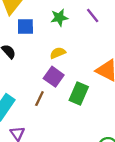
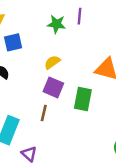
purple line: (93, 15) -> (80, 16), turned 56
green star: (59, 18) -> (56, 24), moved, turned 30

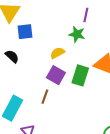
green star: (56, 24) -> (77, 34), moved
green rectangle: (83, 99) -> (80, 75), moved

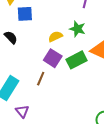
green star: (77, 34) -> (77, 29), moved
green rectangle: (80, 75) -> (77, 60), turned 42

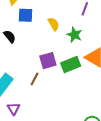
yellow semicircle: (55, 37) -> (54, 24), moved, turned 80
purple square: (53, 58) -> (48, 61), turned 36

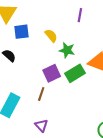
green star: (74, 35) -> (67, 50), moved
purple triangle: (14, 109) -> (41, 125), moved

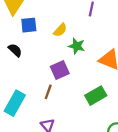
yellow semicircle: (51, 36) -> (60, 30), turned 80
green rectangle: (75, 73) -> (96, 96), moved

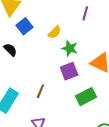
blue square: (29, 25) -> (25, 26), turned -35
purple square: (60, 70) -> (69, 71), moved

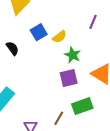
blue square: (25, 26) -> (39, 32), moved
brown line: (40, 91) -> (59, 118), moved

